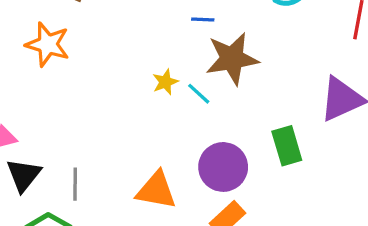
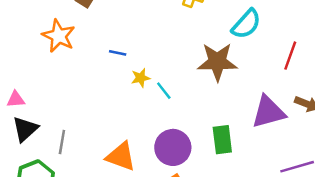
blue line: (203, 20) -> (118, 53), moved
brown star: (232, 59) -> (217, 62), moved

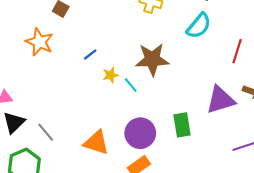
blue line: (118, 53) -> (90, 54), turned -48
brown star: (217, 62) -> (152, 59), moved
gray line: (62, 142) -> (46, 132), turned -48

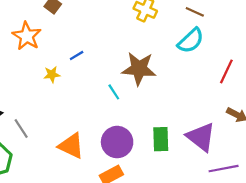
yellow star: (111, 75) -> (52, 74), moved
purple triangle: (220, 100) -> (201, 137), moved, turned 48

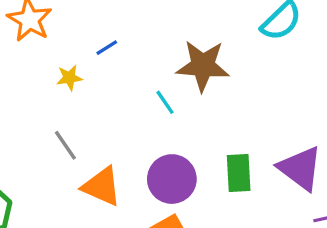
gray line: (21, 129) -> (65, 145), moved

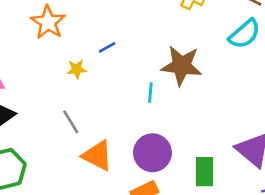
cyan line: (165, 102) -> (150, 93), turned 36
green rectangle: (239, 173) -> (205, 172), moved

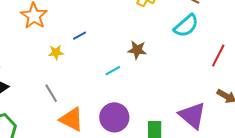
brown star: (182, 66) -> (137, 50), size x0.6
cyan line: (150, 93) -> (113, 71), turned 56

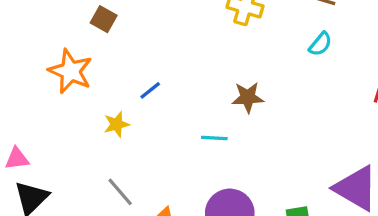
cyan semicircle: (186, 26) -> (320, 44), size x0.6
cyan line: (113, 71) -> (214, 138), turned 42

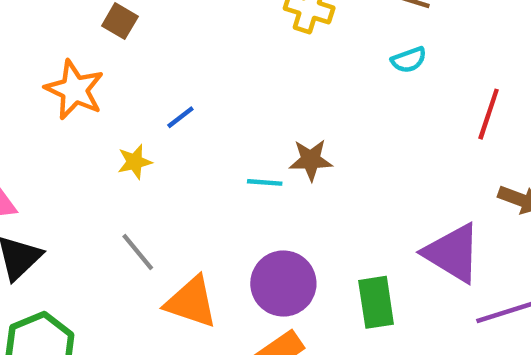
cyan semicircle: (320, 44) -> (409, 60), turned 30
brown star: (248, 97) -> (311, 160), moved

